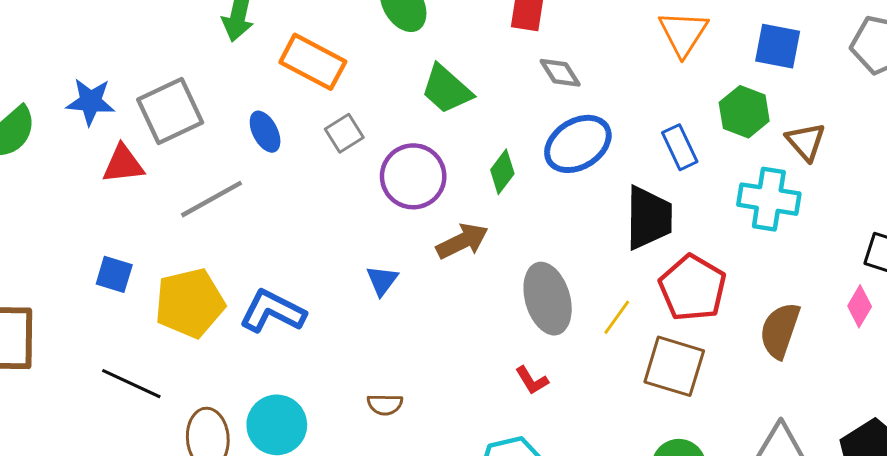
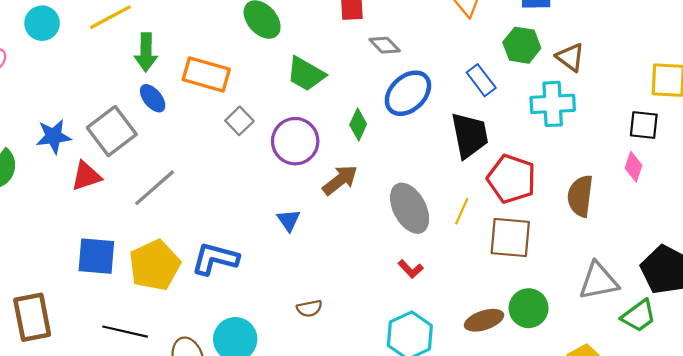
blue ellipse: (265, 132) -> (153, 98), moved
blue square: (114, 274) -> (96, 256), size x1.5

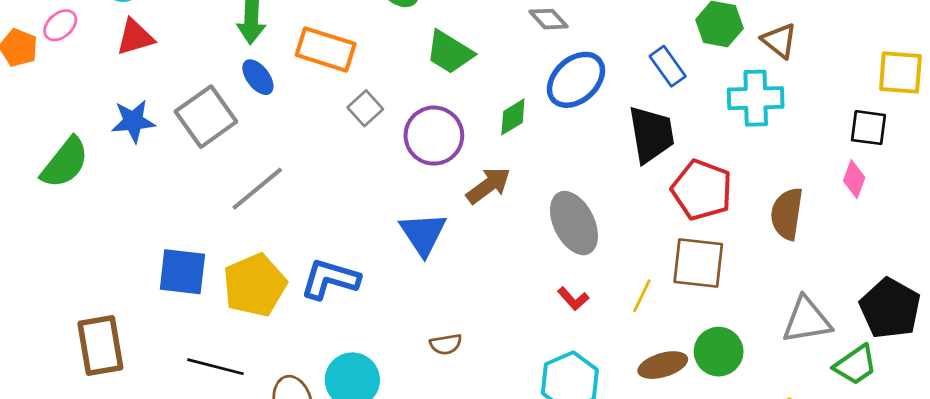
green diamond: (358, 124) -> (513, 117), turned 32
red triangle: (86, 176) -> (135, 37), moved
yellow line: (462, 211) -> (642, 296), moved
blue triangle: (289, 220) -> (423, 234), size x1.6

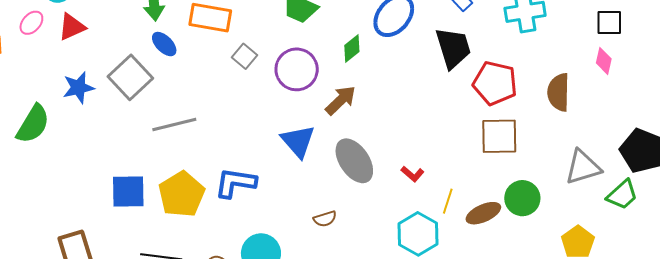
pink ellipse: (60, 25) -> (31, 23), moved
gray line: (257, 189) -> (174, 124), turned 33
gray ellipse: (574, 223) -> (354, 161), moved
yellow line: (642, 296) -> (448, 201), moved

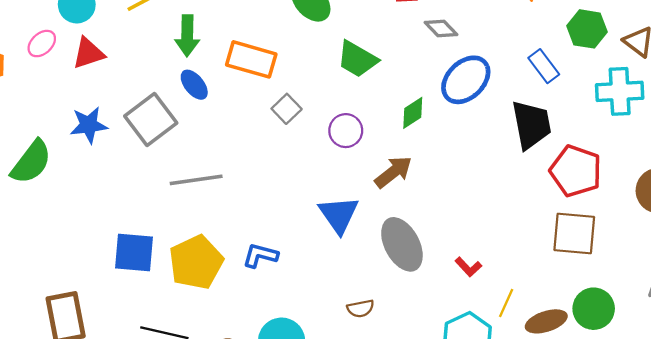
purple circle: (297, 69) -> (346, 131), size x0.7
blue L-shape: (235, 183) -> (260, 255), size x0.7

